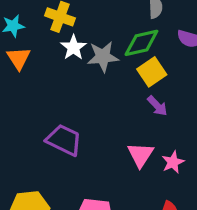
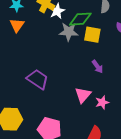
green diamond: (141, 43) -> (80, 19), moved
white star: (74, 47) -> (57, 11), moved
yellow square: (152, 72) -> (92, 35), moved, turned 36

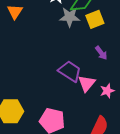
yellow square: (92, 35) -> (95, 19), turned -30
purple trapezoid: (37, 79) -> (70, 71), moved

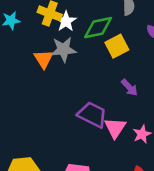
orange triangle: (15, 12) -> (44, 59), moved
gray star: (70, 17) -> (63, 49), moved

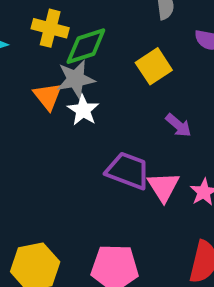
white star: (66, 21) -> (83, 110), moved
green diamond: (98, 28) -> (86, 46), moved

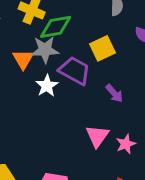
white star: (83, 110) -> (47, 86), moved
purple trapezoid: (128, 171) -> (75, 71), moved

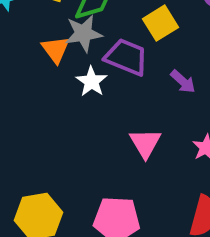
pink triangle: (97, 136) -> (145, 143), moved

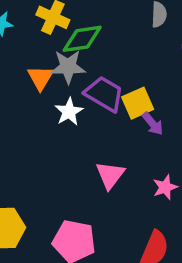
yellow square: (161, 23) -> (138, 103), moved

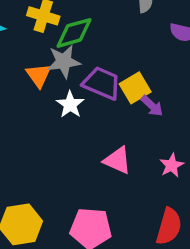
pink triangle: (110, 175) -> (117, 160), turned -36

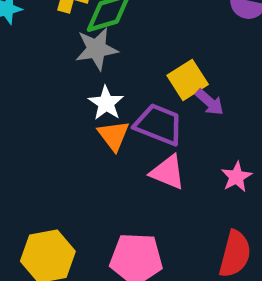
orange triangle: (39, 75) -> (114, 135), moved
purple trapezoid: (102, 83) -> (159, 125), moved

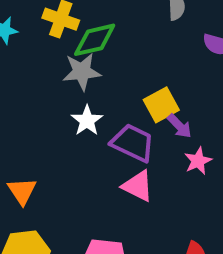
orange triangle: (114, 135) -> (22, 191), moved
pink star: (236, 177) -> (198, 161), moved

